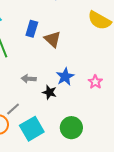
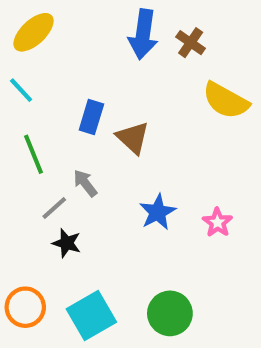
gray arrow: (29, 79) -> (85, 183), moved, turned 48
black star: (49, 92) -> (67, 243), moved
gray line: (13, 109) -> (54, 208), moved

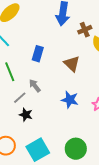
brown cross: (191, 43) -> (85, 30), moved, turned 32
brown triangle: (133, 138) -> (72, 64), moved
blue star: (158, 212) -> (70, 100), turned -30

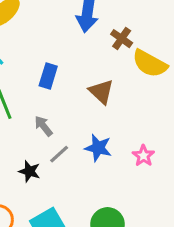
brown cross: (85, 30) -> (122, 39), turned -32
gray line: (20, 98) -> (59, 154), moved

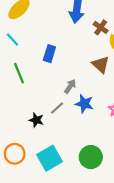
brown triangle: (101, 92) -> (101, 64), moved
gray arrow: (43, 126) -> (70, 86), moved, turned 72

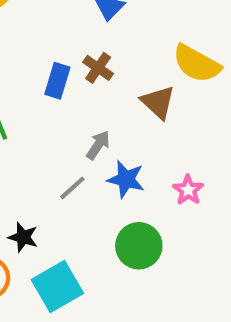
brown cross: (101, 27) -> (98, 68), moved
black star: (36, 120) -> (23, 237), moved
green circle: (91, 157) -> (139, 246), moved

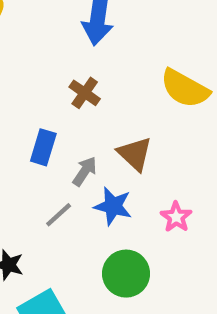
blue rectangle: (57, 81) -> (43, 147), moved
brown triangle: (158, 102) -> (135, 154), moved

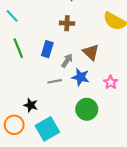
brown cross: (85, 93) -> (67, 23), turned -32
gray line: (59, 215) -> (55, 81), turned 32

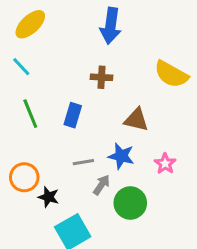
brown triangle: (91, 52) -> (136, 120), turned -30
gray arrow: (67, 61) -> (101, 185), moved
orange circle: (14, 125) -> (24, 177), moved

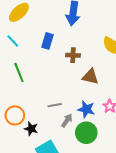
brown cross: (101, 77) -> (73, 55), moved
blue rectangle: (73, 115) -> (47, 41), moved
blue star: (121, 156) -> (86, 109), moved

